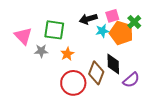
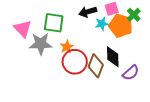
gray star: (41, 51) -> (41, 44), size x1.6
red circle: (73, 83) -> (75, 62), moved

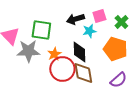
orange pentagon: (121, 26) -> (115, 49), moved
black diamond: (113, 57) -> (79, 52), moved
brown diamond: (96, 66) -> (83, 73), turned -30

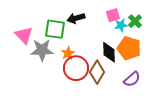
black arrow: (75, 19) -> (76, 18), moved
cyan star: (89, 31) -> (121, 25), moved
black diamond: (79, 52) -> (109, 52), moved
brown diamond: (83, 73) -> (97, 72), turned 40

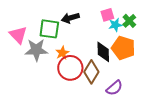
purple semicircle: (132, 79) -> (114, 88), moved

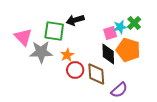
pink square: (107, 15) -> (110, 33), moved
red circle: (70, 68) -> (75, 70), size x0.7
brown diamond: (91, 72) -> (96, 74), turned -35

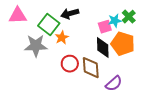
green square: (54, 31) -> (49, 25), turned 30
pink triangle: (23, 37) -> (18, 16), moved, turned -48
orange star: (67, 55) -> (62, 38), moved

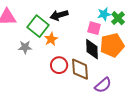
cyan star: (115, 21) -> (104, 14), moved
pink square: (105, 27) -> (94, 28), turned 32
orange pentagon: (123, 44) -> (112, 45), turned -30
gray star: (36, 46) -> (25, 47), size x0.6

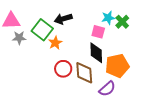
orange pentagon: (112, 45) -> (117, 66), moved
gray star: (25, 47) -> (19, 38), moved

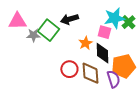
cyan star: (108, 18) -> (114, 18), size x1.5
gray star: (19, 38) -> (33, 35), moved
orange star: (55, 43) -> (85, 43), moved
purple semicircle: (107, 89) -> (113, 79), moved, turned -66

